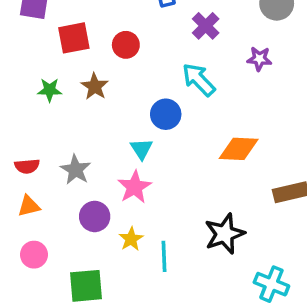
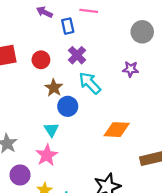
purple cross: (206, 26) -> (77, 55), moved
brown star: (95, 86) -> (54, 88), moved

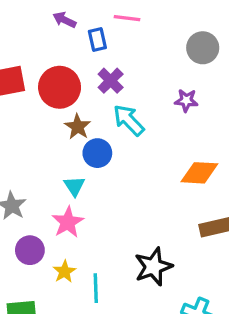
red circle: (41, 60) -> (60, 87), size x1.6
orange diamond: (117, 130) -> (199, 173), moved

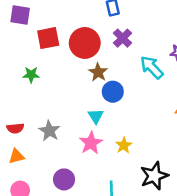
cyan arrow: (129, 120) -> (152, 67), moved
purple circle: (30, 250) -> (64, 179), moved
yellow star: (64, 272) -> (124, 145), moved

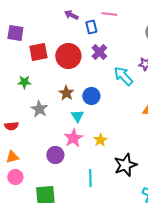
brown star: (98, 72) -> (66, 93), moved
gray star: (49, 131) -> (39, 109), moved
orange triangle: (16, 156) -> (12, 157), moved
purple circle: (64, 179) -> (55, 155), moved

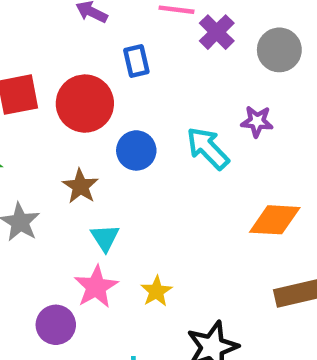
blue rectangle: (91, 27) -> (136, 61), moved
purple cross: (99, 52) -> (217, 32), moved
blue circle: (91, 96) -> (136, 150), moved

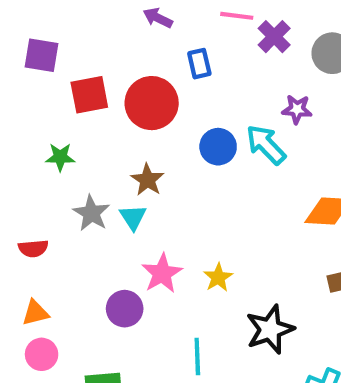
purple star: (257, 121) -> (297, 109), moved
blue circle: (136, 150) -> (218, 147), moved
cyan triangle: (105, 238) -> (133, 217), moved

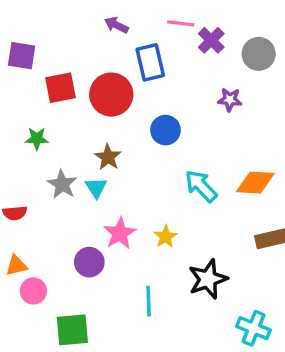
blue rectangle: (199, 64) -> (150, 62), size x1.5
cyan arrow: (266, 145) -> (201, 186), moved
pink circle: (42, 354) -> (33, 291), moved

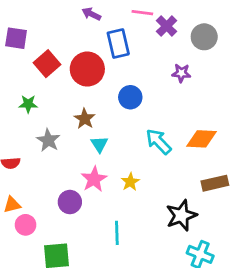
red square: (60, 88) -> (47, 64), turned -30
cyan triangle: (96, 188) -> (99, 144), moved
black star: (208, 279) -> (181, 215), moved

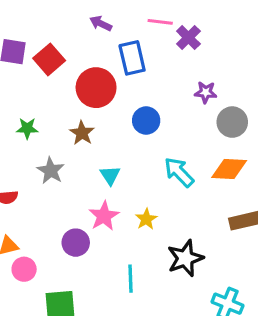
gray circle: (204, 37) -> (232, 122), moved
red square: (47, 64) -> (49, 59), moved
brown star: (85, 119) -> (82, 133), moved
black star: (181, 215) -> (185, 258), moved

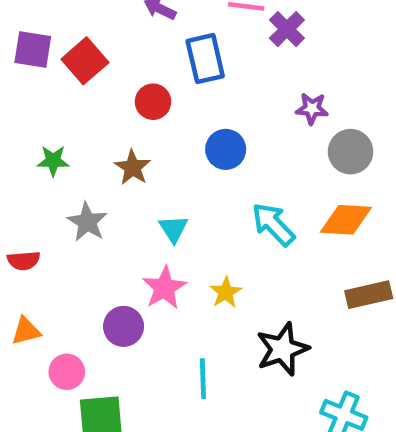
red circle: (96, 88) -> (153, 102), size x0.6
pink circle: (24, 269) -> (67, 372), moved

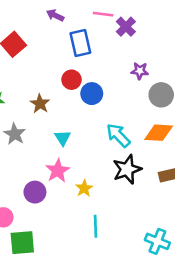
red circle: (153, 102) -> (72, 80), moved
yellow star: (226, 292) -> (84, 188), moved
black star: (282, 349) -> (127, 169), moved
cyan line: (203, 379) -> (96, 226), moved

